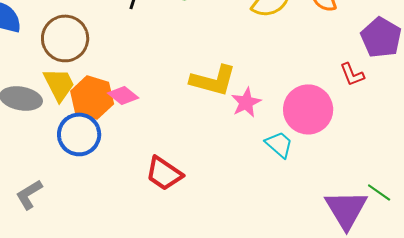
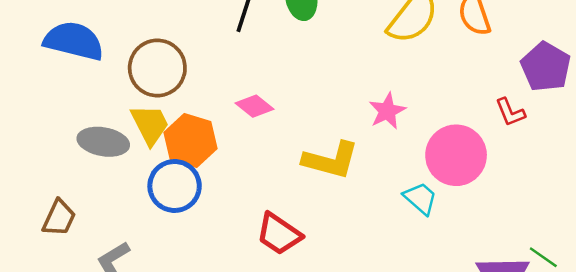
yellow L-shape: (213, 80) -> (331, 160), moved
pink diamond: (123, 95) -> (254, 106), moved
pink star: (246, 102) -> (387, 111), moved

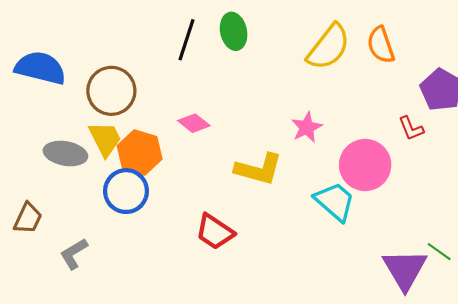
cyan trapezoid: (420, 198) -> (335, 202), size x1.4

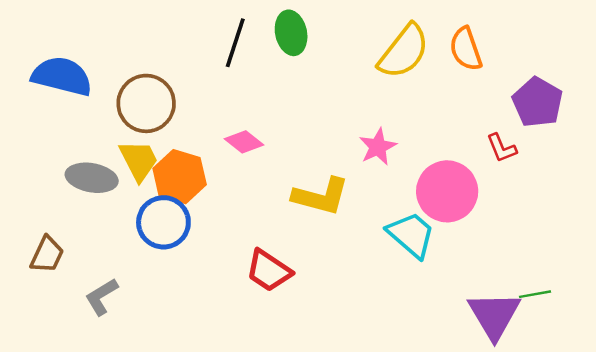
green line: (439, 252) -> (535, 294), turned -45

